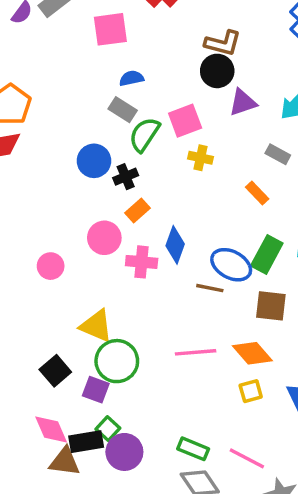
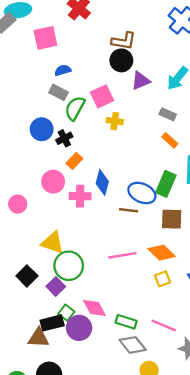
orange rectangle: (257, 193) -> (170, 140), moved
purple square: (96, 390) -> (56, 287), turned 30
pink diamond: (51, 429) -> (94, 308), moved

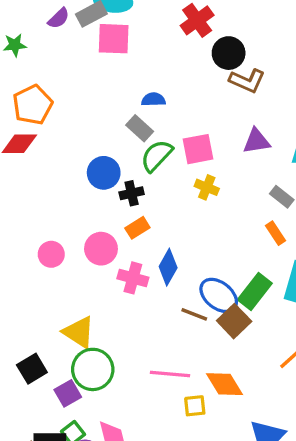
pink square: (45, 38) -> (114, 39), moved
black circle: (121, 60) -> (229, 53), moved
pink circle: (18, 204) -> (51, 254), moved
brown square: (172, 219) -> (234, 321), moved, turned 30
yellow square: (162, 279) -> (195, 406), moved

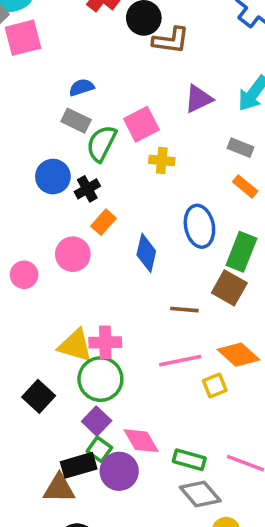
pink cross: (133, 278) -> (105, 342), moved
blue ellipse: (219, 295) -> (199, 226), moved, turned 57
brown line: (194, 314) -> (184, 310), moved
purple square: (68, 393) -> (97, 421), moved

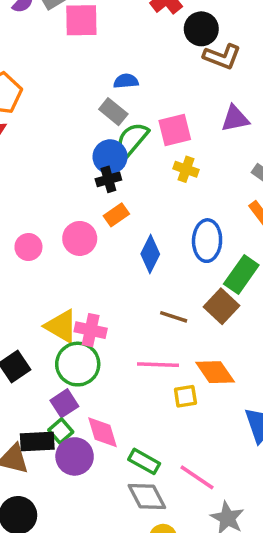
blue circle: (53, 177) -> (110, 157), moved

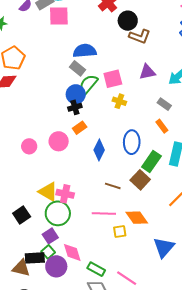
blue semicircle: (126, 81) -> (85, 51), size x1.6

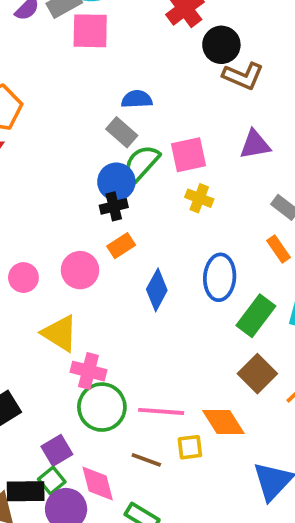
blue semicircle: (85, 51) -> (137, 99), size x0.7
brown square: (140, 180) -> (257, 374), moved
brown line: (113, 186) -> (146, 460), moved
yellow triangle: (48, 192) -> (60, 333), moved
green circle: (58, 213) -> (102, 407), moved

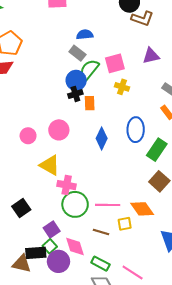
orange rectangle: (121, 246) -> (90, 103), moved, turned -56

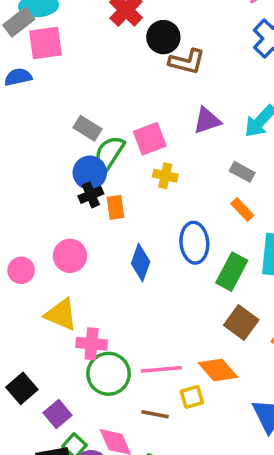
blue semicircle: (85, 35) -> (18, 77), moved
purple square: (52, 230) -> (57, 414), moved

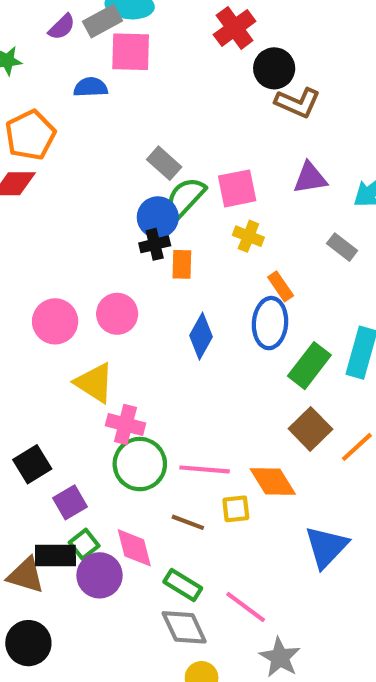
orange rectangle: (242, 209) -> (281, 286), moved
pink circle: (21, 270) -> (55, 321), size x1.4

